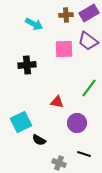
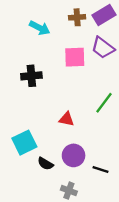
purple circle: (77, 123) -> (74, 155), moved
black line: (84, 154) -> (100, 169), moved

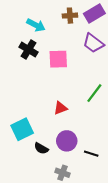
pink square: (75, 57) -> (58, 59), moved
black cross: (31, 76) -> (29, 50), moved, turned 36
red triangle: (67, 119) -> (60, 108), turned -32

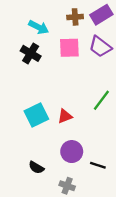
pink square: (58, 59) -> (69, 48), moved
cyan square: (22, 129) -> (36, 115), moved
black semicircle: (41, 148) -> (36, 168), moved

